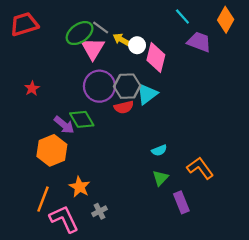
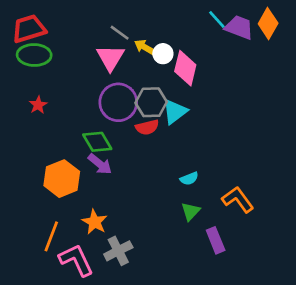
green ellipse: (80, 33) -> (34, 55), moved, turned 36
purple trapezoid: (199, 42) -> (239, 27), moved
purple arrow: (64, 125) -> (100, 164), moved
gray cross: (99, 211) -> (118, 251), size x1.5

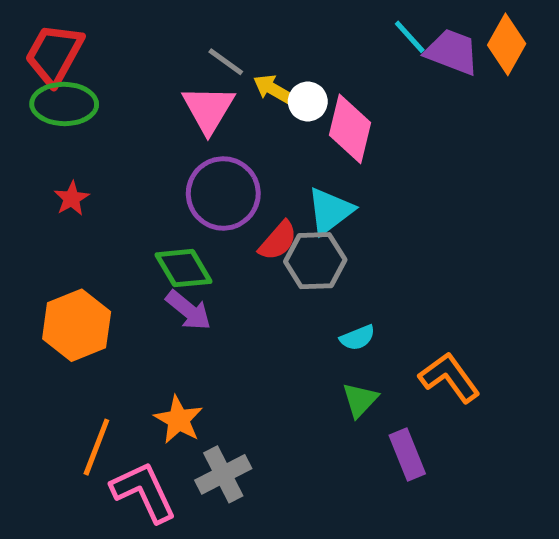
red trapezoid: (29, 29) -> (54, 54), turned -44
gray hexagon: (151, 102) -> (315, 261), moved
red semicircle: (147, 127) -> (278, 241), turned -35
orange hexagon: (62, 179) -> (77, 325), moved

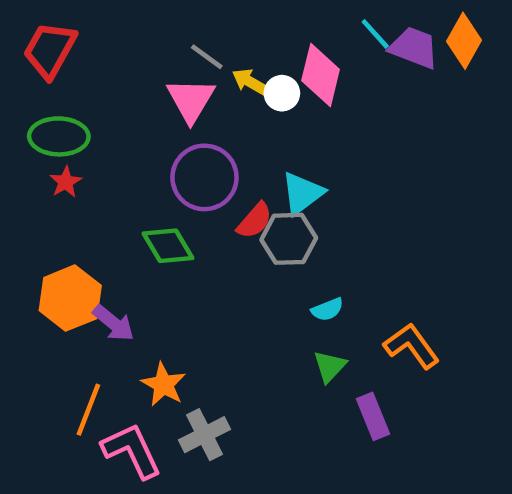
green ellipse: (64, 104) -> (59, 136), moved
pink diamond: (350, 129) -> (321, 75), moved
purple arrow: (188, 310) -> (113, 323), moved

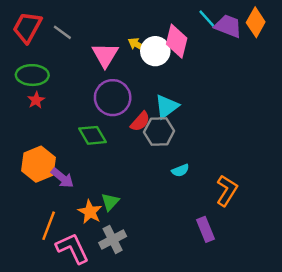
gray line: (207, 57) -> (62, 32), moved
white circle: (282, 93) -> (155, 51), size x1.5
orange L-shape: (412, 346) -> (227, 191), turned 68
green triangle: (330, 366) -> (110, 202), moved

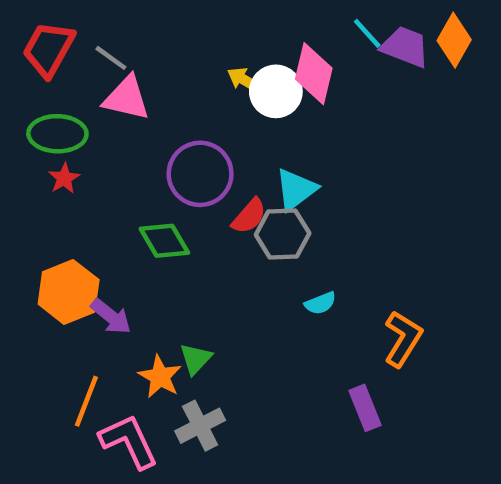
pink triangle: (105, 55) -> (127, 98), moved, turned -48

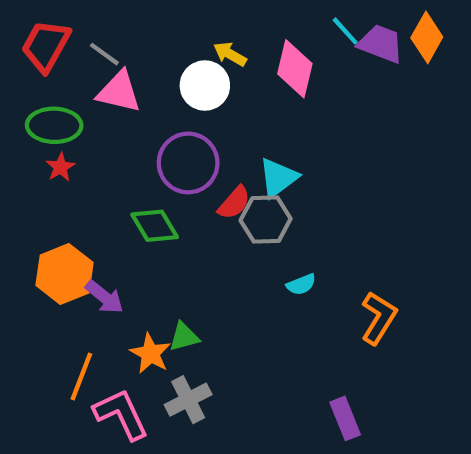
yellow arrow: (245, 80) -> (230, 54), moved
white circle: (276, 91) -> (205, 86), moved
green triangle: (196, 359) -> (184, 337), turned 32
purple rectangle: (365, 408) -> (345, 418), moved

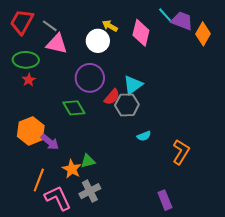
orange diamond: (427, 37) -> (203, 34), moved

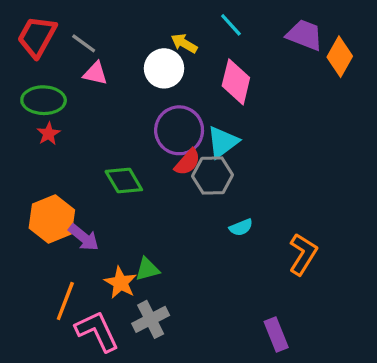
cyan line: (165, 15) -> (231, 25), moved
pink diamond: (141, 33) -> (236, 82), moved
pink triangle: (57, 44) -> (95, 73), size x0.7
purple circle: (90, 78) -> (179, 130), moved

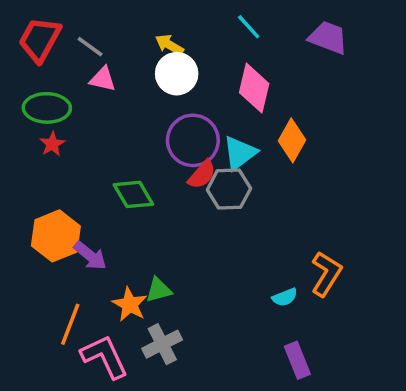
yellow arrow: (184, 43) -> (169, 45), moved
orange diamond: (340, 57) -> (292, 140), moved
cyan semicircle: (241, 227) -> (285, 297), moved

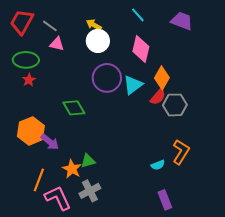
red semicircle: (202, 175) -> (158, 97), moved
gray hexagon: (229, 189) -> (175, 105), moved

